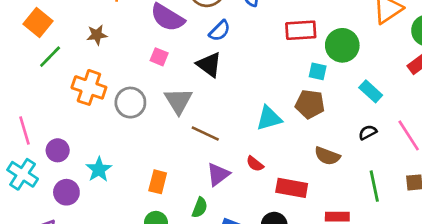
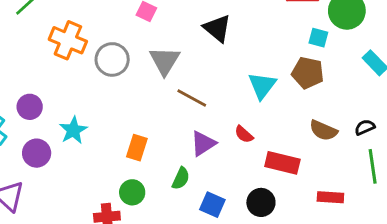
black triangle: (209, 65) -> (217, 28), moved
cyan triangle: (269, 118) -> (262, 86), turned -40
black semicircle: (368, 132) -> (365, 127), moved

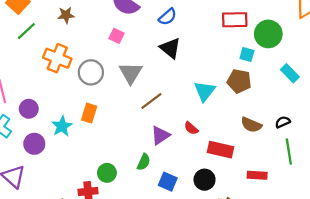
brown line: (192, 98) -> (151, 101), turned -65
orange rectangle: (137, 148) -> (89, 113), moved

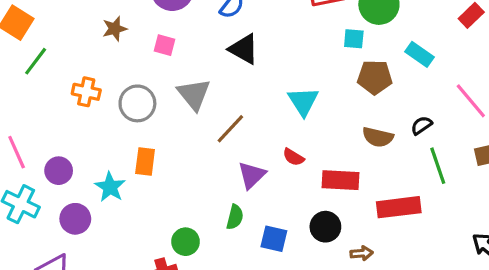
brown star: (66, 15) -> (115, 29), moved
orange cross: (57, 58) -> (86, 92), size x0.7
brown pentagon: (239, 81) -> (375, 77), moved
red rectangle: (257, 175) -> (399, 207), size x1.5

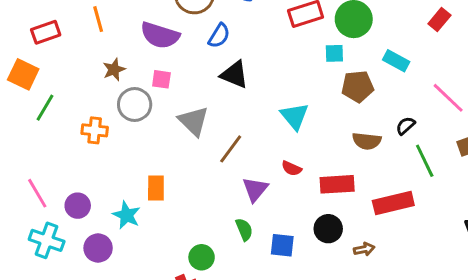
gray circle: (137, 103) -> (135, 105), moved
green semicircle: (235, 217) -> (244, 229), turned -30

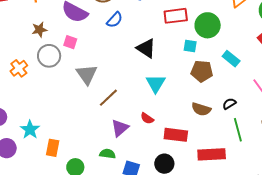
black triangle: (234, 75) -> (146, 48), moved
orange cross: (95, 130) -> (19, 68), turned 36
orange rectangle: (156, 188) -> (53, 148), moved
green semicircle: (244, 229) -> (108, 154), turned -70

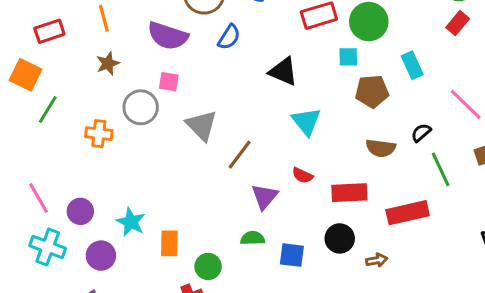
brown star: (39, 30) -> (108, 63), moved
cyan rectangle: (231, 59) -> (412, 65), turned 36
orange cross: (19, 68) -> (99, 134), turned -36

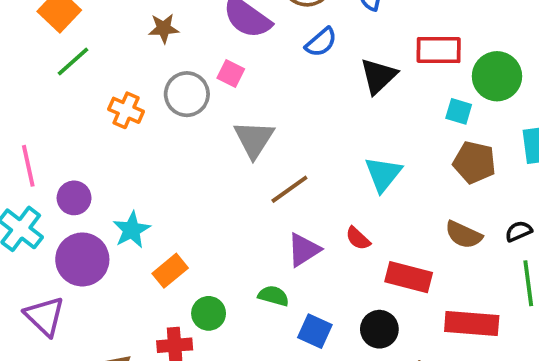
black triangle: (283, 71) -> (378, 76), moved, turned 36
orange rectangle: (169, 243) -> (170, 271), turned 32
purple circle: (101, 256) -> (82, 259), size x1.4

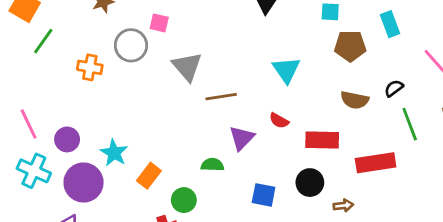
brown line: (289, 189) -> (221, 97), turned 40
green semicircle: (273, 296) -> (212, 165), moved

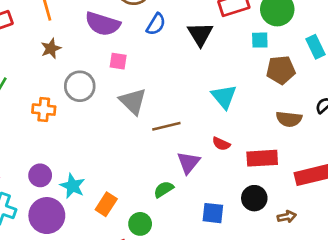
pink square: (159, 23) -> (118, 61), moved
purple circle: (67, 139) -> (40, 175), moved
green semicircle: (212, 165) -> (164, 189), turned -30

